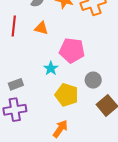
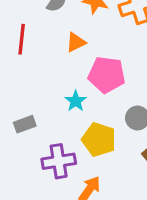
orange triangle: (41, 28) -> (76, 42), moved, turned -40
purple cross: (15, 110) -> (59, 161), moved

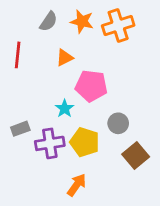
purple cross: (59, 161) -> (50, 143), moved

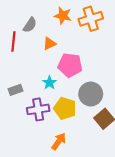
gray semicircle: (48, 21) -> (30, 25), moved
gray circle: (118, 123) -> (91, 94), size x1.5
gray rectangle: (20, 129) -> (15, 90), moved

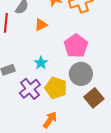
pink pentagon: (70, 65) -> (76, 46), moved, turned 30
purple cross: (38, 109) -> (30, 89), turned -30

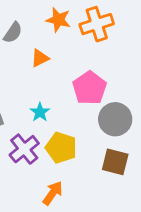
gray circle: (81, 74) -> (115, 119), moved
brown square: (94, 98) -> (115, 162), turned -36

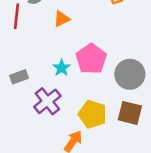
pink pentagon: (90, 88) -> (91, 59), moved
yellow pentagon: (61, 148) -> (92, 114), moved

